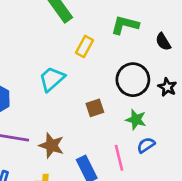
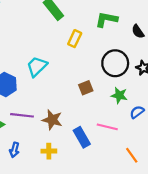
cyan trapezoid: (52, 79) -> (37, 66), moved
blue semicircle: (146, 145) -> (137, 112), moved
pink line: (119, 158) -> (107, 127), turned -60

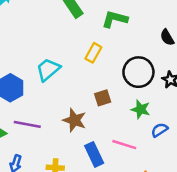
green L-shape: (106, 19) -> (115, 19), moved
yellow rectangle: (75, 39) -> (93, 53), moved
brown star: (52, 120) -> (74, 120), moved

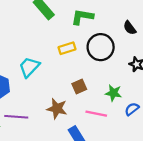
yellow rectangle: (93, 53) -> (67, 48), turned 49
black circle: (138, 72) -> (101, 47), moved
pink line: (124, 145) -> (96, 114), moved

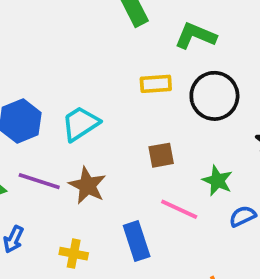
cyan trapezoid: (29, 67) -> (80, 124), moved
brown star: (57, 109) -> (87, 186), moved

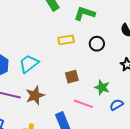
black circle: (214, 96) -> (97, 44), size x0.6
brown star: (87, 186) -> (35, 95), turned 30

